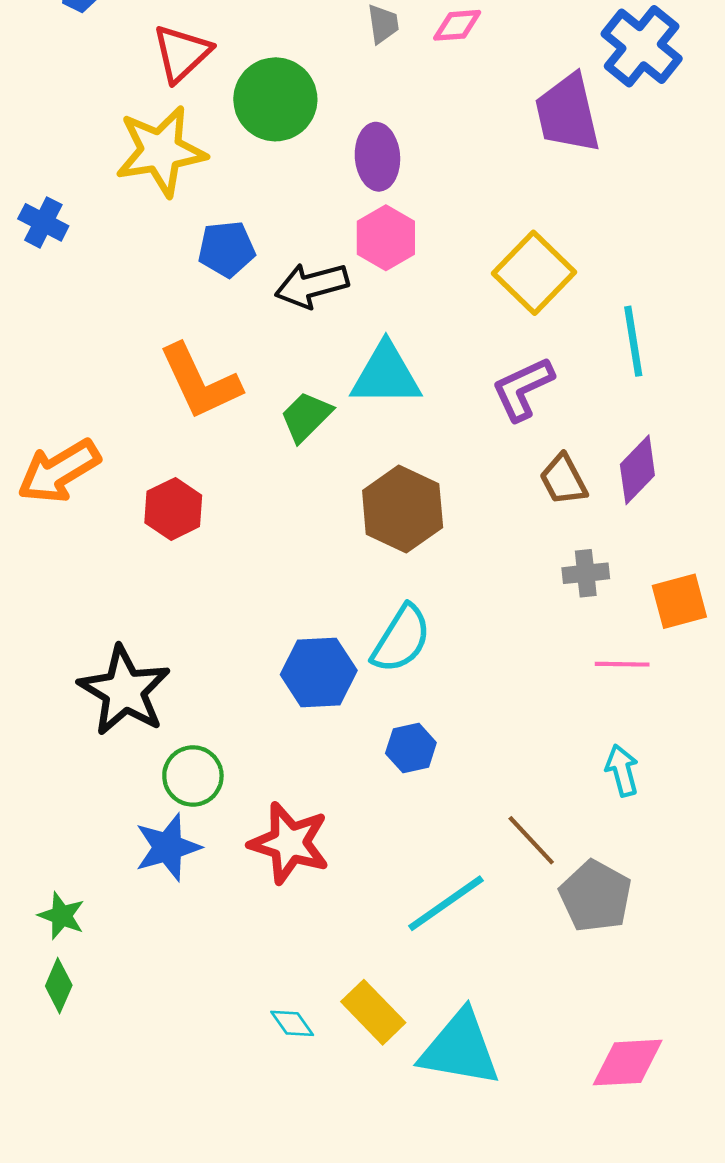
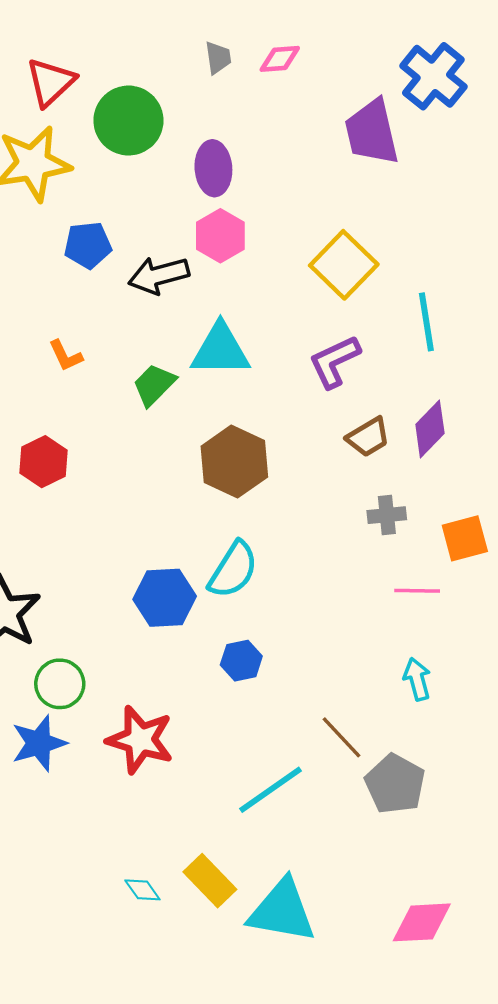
orange L-shape: (200, 382) -> (66, 356), size x0.5
brown trapezoid: (563, 480) -> (368, 437), turned -93

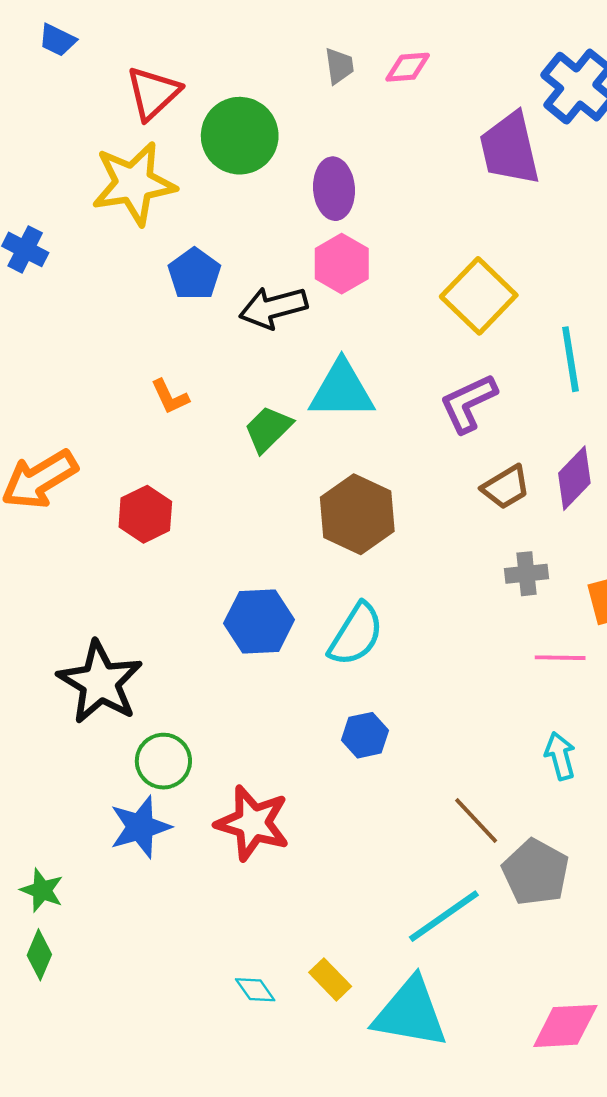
blue pentagon: (88, 245) -> (194, 274), turned -30
blue hexagon: (165, 598) -> (259, 622), moved
cyan line: (270, 790) -> (444, 916), moved
yellow rectangle: (210, 881) -> (330, 979), size x0.7

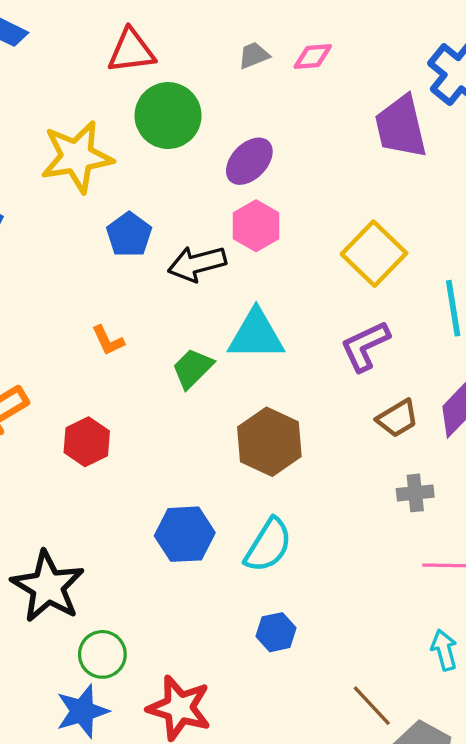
gray trapezoid: (339, 66) -> (254, 55), turned -104
red triangle: (153, 93) -> (131, 51), moved, turned 36
purple ellipse: (334, 189) -> (249, 161), turned 48

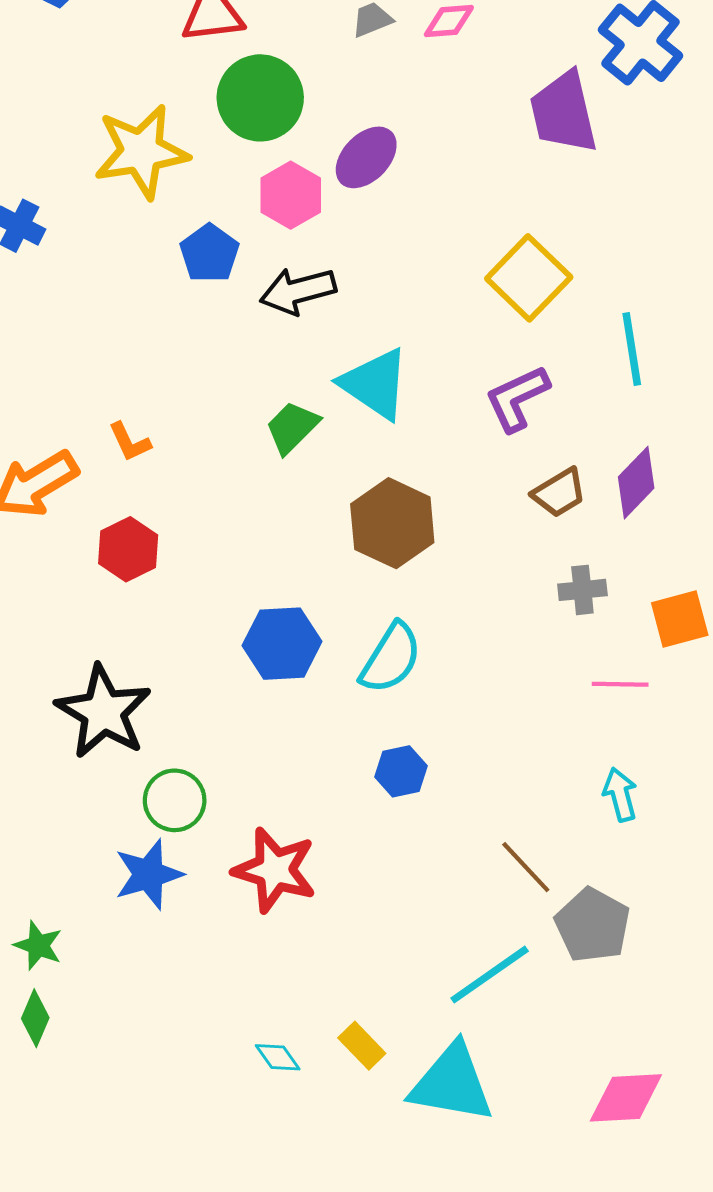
pink hexagon: (256, 226) -> (291, 195), moved
cyan triangle: (256, 335) -> (375, 384), turned 34
orange L-shape: (108, 340) -> (130, 442), moved
red hexagon: (87, 442) -> (128, 549), moved

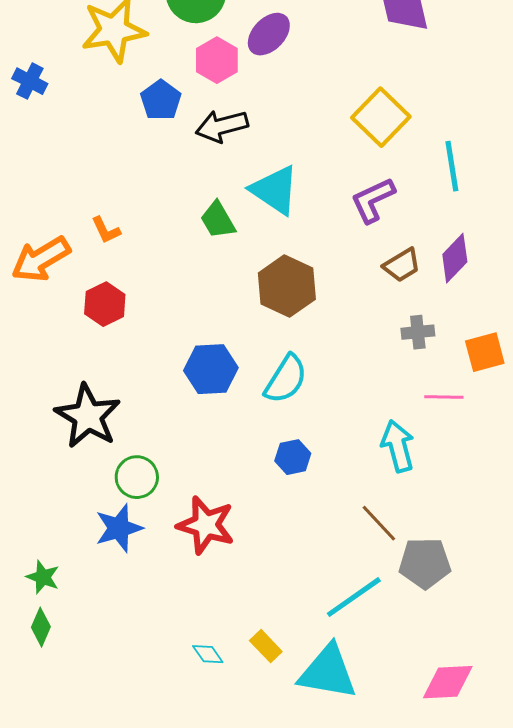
green trapezoid: (292, 427) -> (218, 220), turned -75
cyan arrow: (620, 795) -> (398, 446), moved, size x1.4
gray pentagon: (593, 925) -> (425, 563), turned -30

